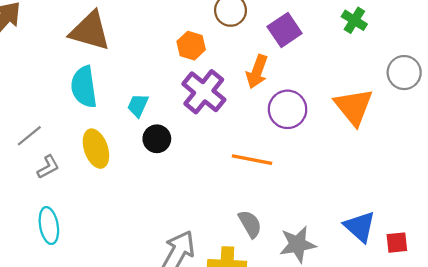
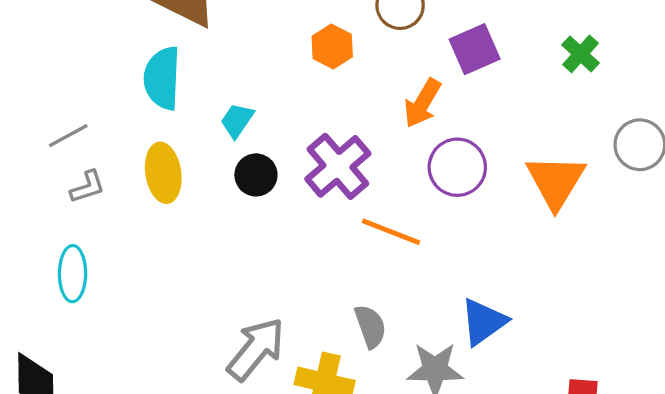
purple cross: (204, 92) -> (338, 166), moved
blue triangle: (360, 227) -> (484, 322), moved, turned 32

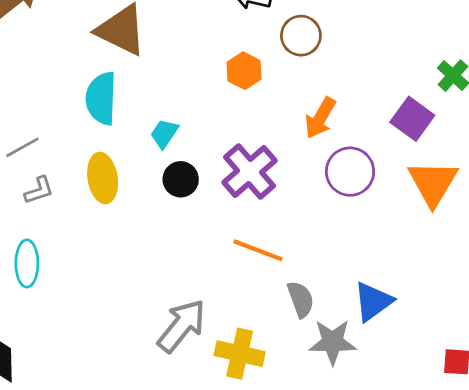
purple square: (475, 49) -> (412, 119), moved, turned -30
orange line: (391, 232) -> (258, 250), moved
gray semicircle: (370, 326) -> (301, 299), moved

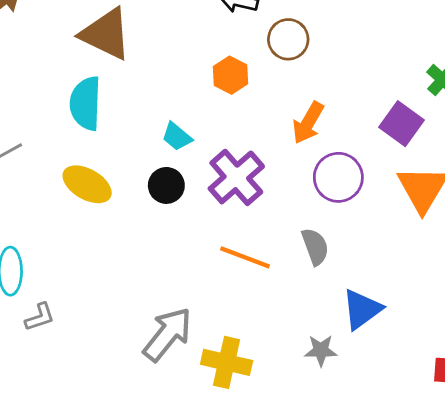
cyan trapezoid: (164, 133) -> (177, 137), moved, turned -84
yellow ellipse: (103, 178) -> (87, 184), turned -51
gray L-shape: (39, 190) -> (40, 317), moved
gray semicircle: (301, 299) -> (315, 247), moved
gray star: (333, 342) -> (321, 350), size x0.7

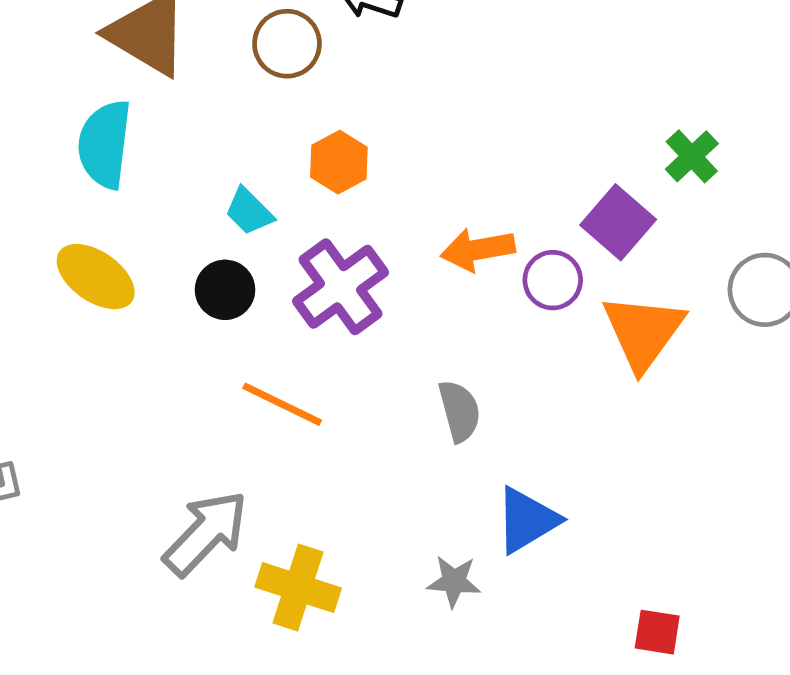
brown circle: (288, 39) -> (287, 44), moved
orange hexagon: (231, 75) -> (339, 162), moved
orange arrow: (308, 123) -> (478, 250), moved, turned 45
purple circle: (338, 177) -> (553, 280), moved, size x0.7
orange line: (245, 257) -> (282, 404), moved

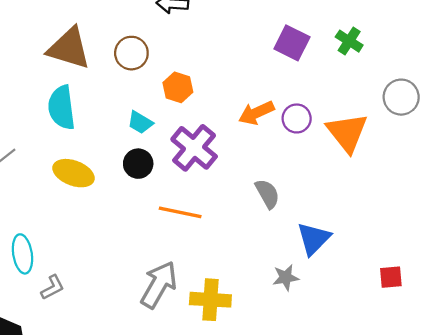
brown circle: (287, 44) -> (131, 53), moved
purple square: (618, 222) -> (292, 43), moved

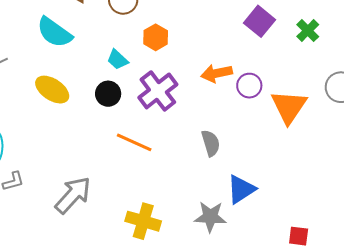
cyan semicircle: (62, 108) -> (54, 32), turned -60
gray star: (286, 277) -> (210, 217), size x1.4
gray arrow: (159, 285) -> (73, 195), moved

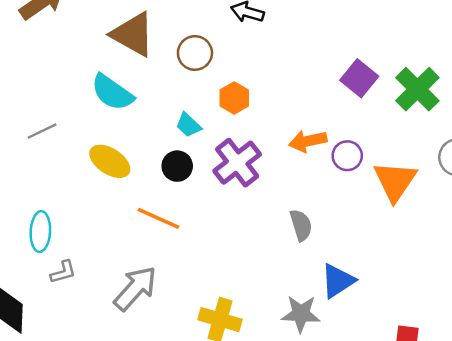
green cross: (308, 31) -> (417, 89), size x1.6
orange line: (134, 142) -> (159, 218), moved

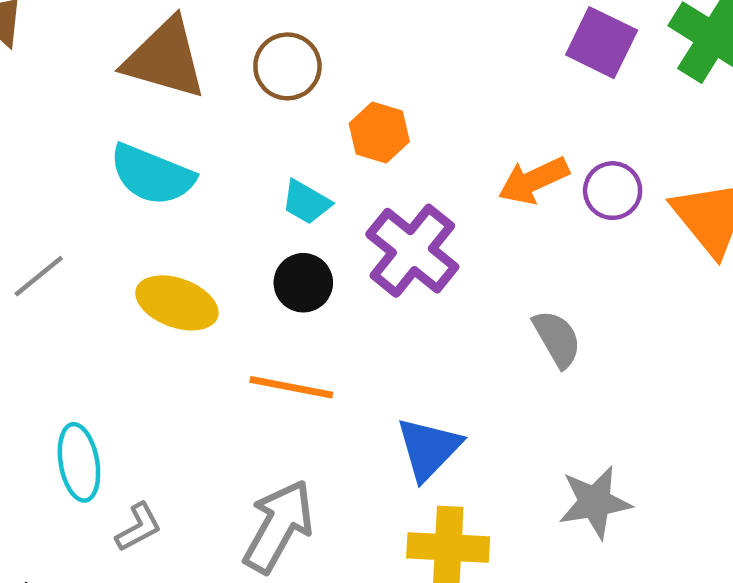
blue triangle: (338, 281) -> (429, 449), moved

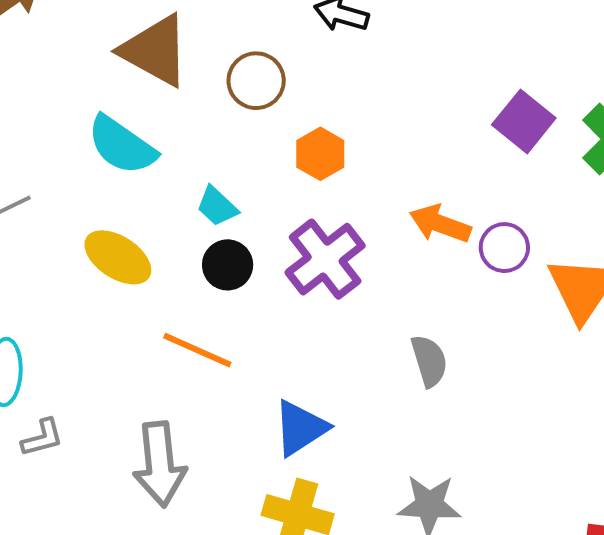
orange arrow: (533, 181) -> (440, 224), turned 32
cyan trapezoid: (306, 202) -> (217, 206), moved
gray arrow: (278, 526) -> (160, 464), turned 132

